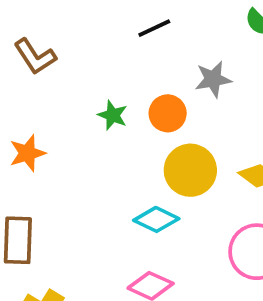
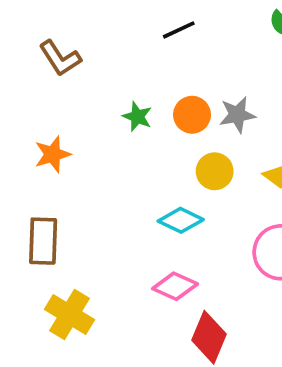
gray star: (213, 79) -> (237, 115), moved
yellow circle: (190, 170) -> (215, 171), size x0.7

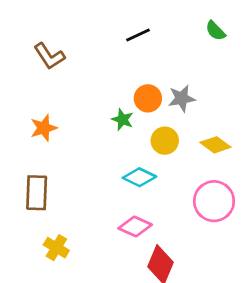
green star: (137, 117) -> (122, 119), moved
yellow cross: (69, 315) -> (56, 248), size x0.7

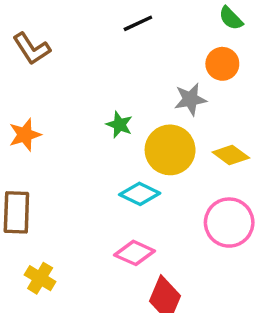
orange circle: (148, 98) -> (222, 64), moved
yellow circle: (165, 141) -> (170, 150), size x1.5

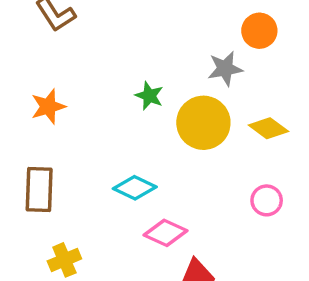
cyan diamond: (140, 194) -> (135, 188), moved
pink circle: (229, 223) -> (267, 200), size x0.6
yellow cross: (40, 278) -> (64, 260), turned 36

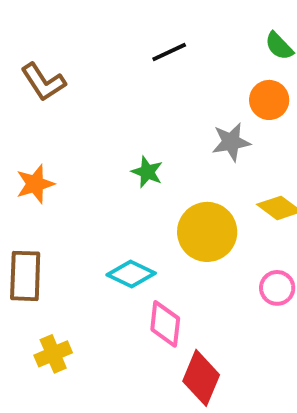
yellow circle: (203, 123) -> (207, 232), moved
pink diamond: (166, 233) -> (165, 324), turned 72

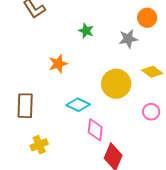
green star: (147, 172) -> (86, 31), moved
orange star: (35, 184) -> (58, 64), moved

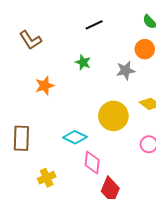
orange star: (58, 64) -> (45, 86), moved
yellow cross: (39, 145) -> (47, 178), moved

